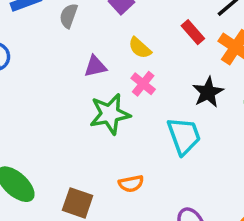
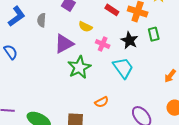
purple triangle: (95, 66) -> (64, 44), size x1.5
pink cross: (143, 84) -> (103, 44), moved

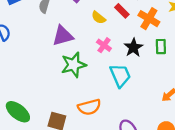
yellow semicircle: (85, 27) -> (99, 18), moved
orange semicircle: (102, 102) -> (89, 107), size x1.5

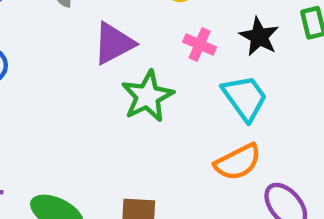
orange semicircle: (89, 107) -> (238, 162), moved

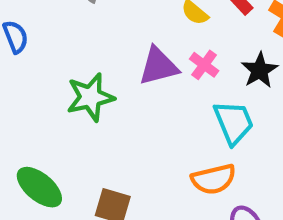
purple triangle: (114, 43) -> (158, 66), moved
green star: (148, 96) -> (90, 97), moved

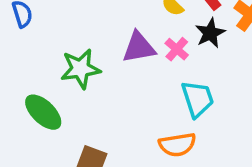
black star: (260, 70) -> (210, 33), moved
green ellipse: (39, 187) -> (43, 112), moved

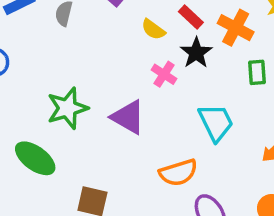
purple triangle: (139, 47) -> (128, 117), moved, turned 48
cyan trapezoid: (198, 99) -> (216, 123), moved

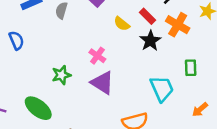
green rectangle: (257, 72) -> (191, 68), moved
pink cross: (164, 74) -> (97, 56), moved
green star: (67, 108) -> (61, 75), size x0.7

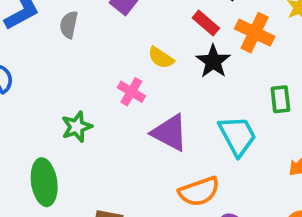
yellow semicircle: (122, 24) -> (161, 58), moved
purple triangle: (102, 83) -> (170, 133), moved
green ellipse: (38, 108) -> (44, 182), turned 48

